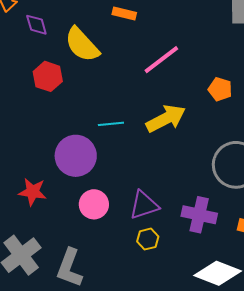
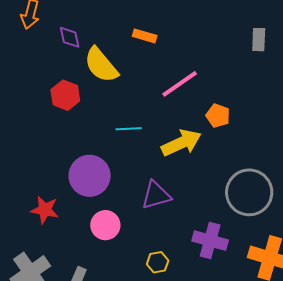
purple diamond: (36, 25) -> (70, 37), moved
orange pentagon: (220, 89) -> (218, 116), moved
cyan line: (111, 124) -> (129, 129), moved
purple triangle: (144, 205) -> (156, 195), moved

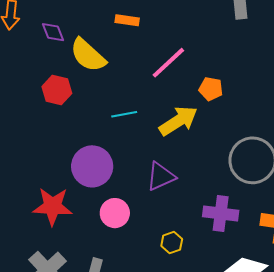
red star: (45, 210) -> (53, 206), size x1.4

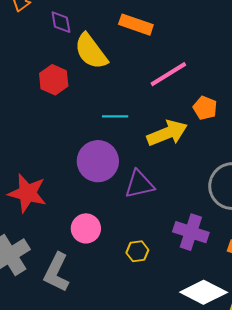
orange rectangle: (127, 20) -> (136, 25), size x1.4
purple circle: (92, 166) -> (98, 161), moved
pink circle: (115, 213) -> (86, 228), moved

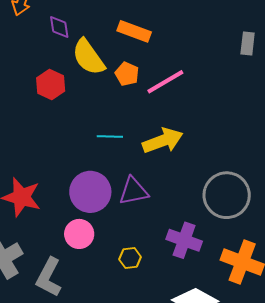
orange pentagon: (205, 108) -> (127, 74), moved
cyan line: (115, 116) -> (110, 137), moved
purple circle: (98, 161) -> (90, 192), moved

